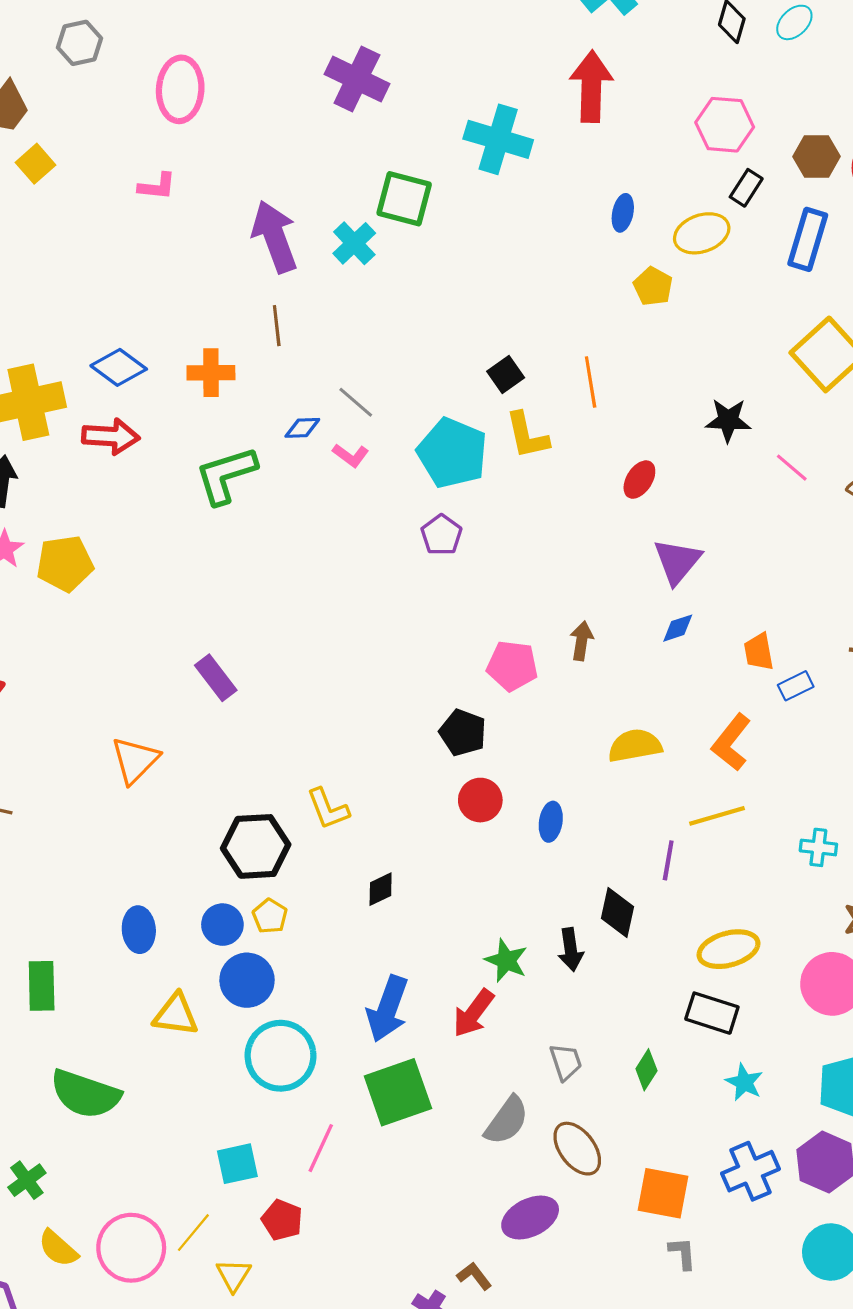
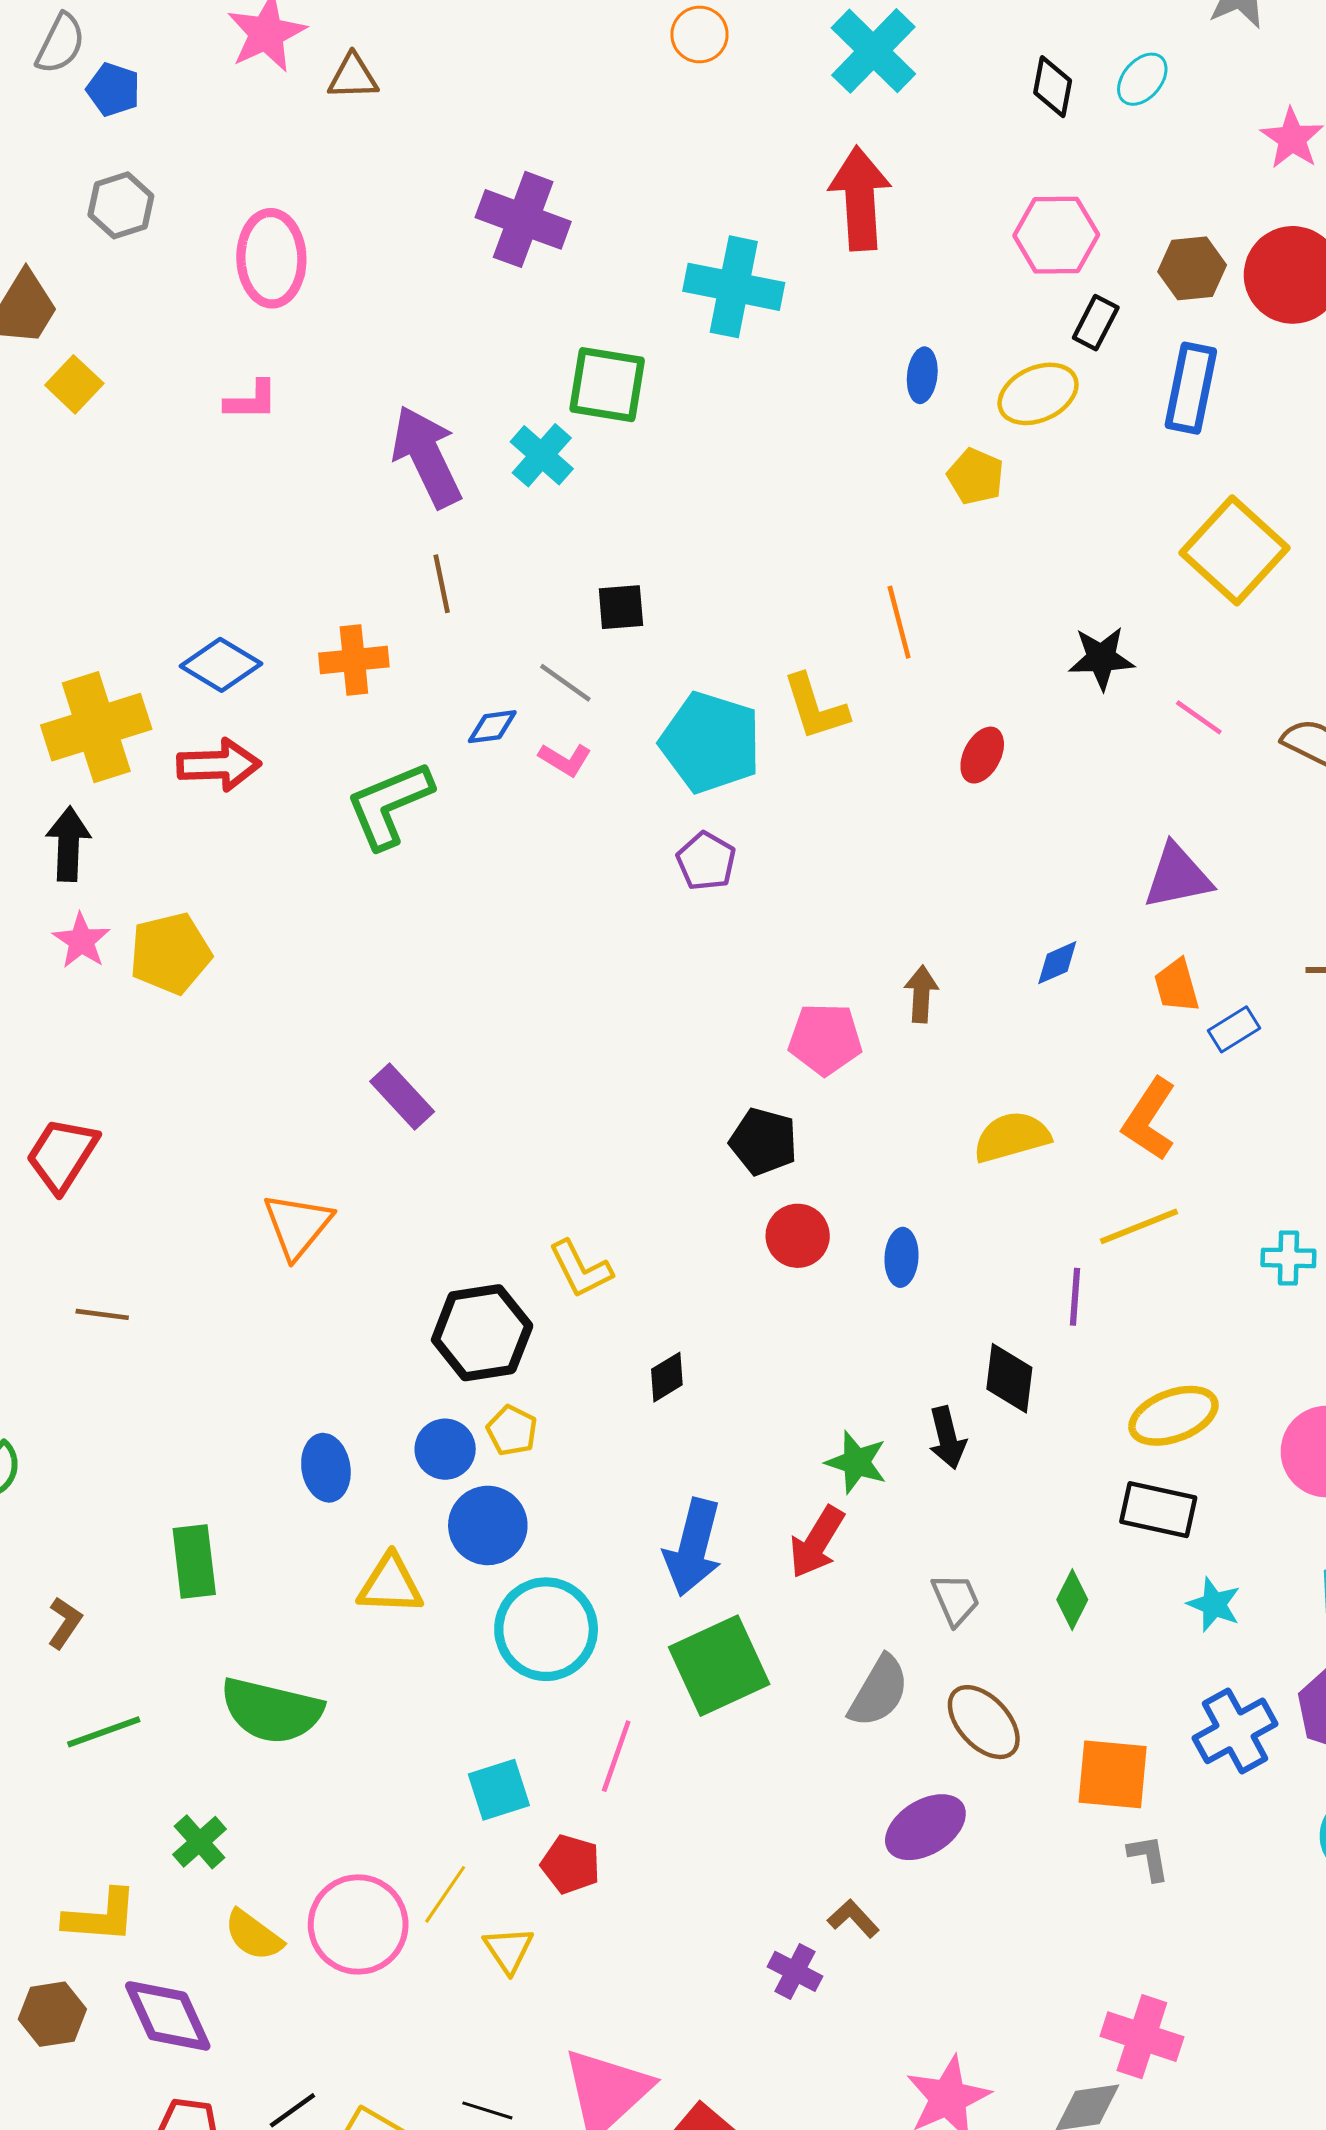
black square: (506, 374) -> (621, 607), moved, turned 36
purple triangle: (677, 561) -> (1178, 876), moved, turned 44

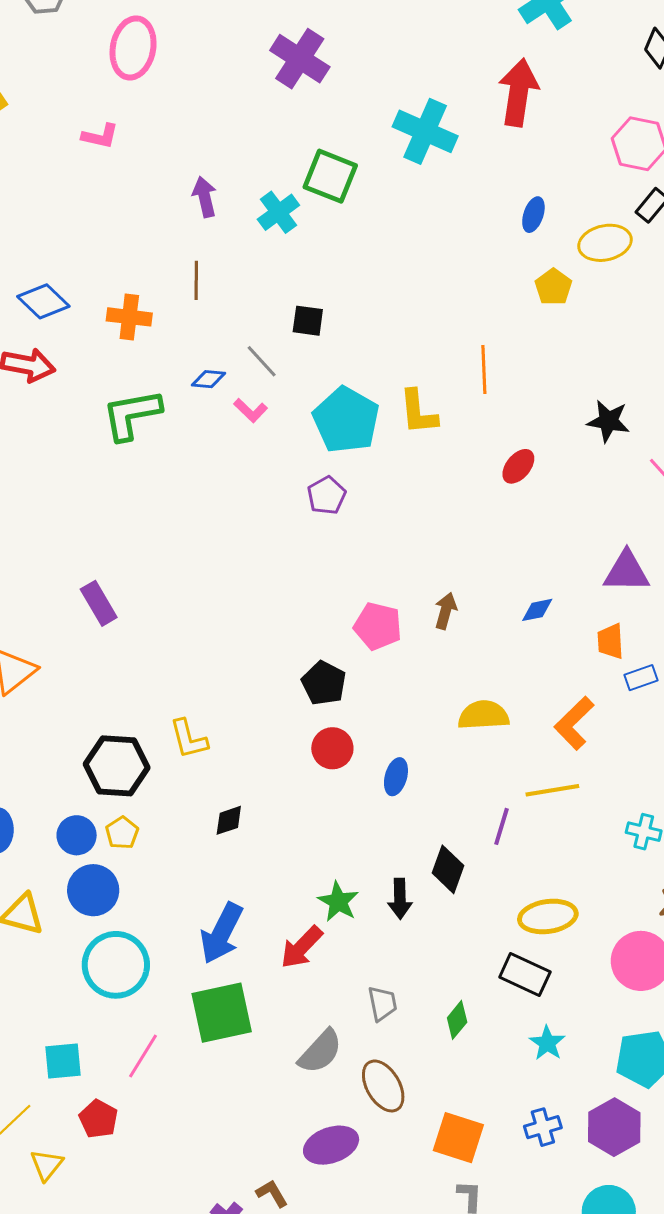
purple arrow: (427, 456) -> (205, 197), size x0.6
blue cross: (1235, 1731) -> (543, 1127), size x0.7

